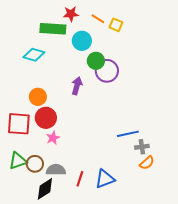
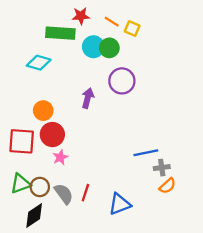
green circle: (96, 61) -> (109, 48), moved
gray semicircle: (56, 170) -> (64, 194), turned 54
red line: (80, 179) -> (85, 193), moved
black diamond: (45, 189) -> (34, 215), moved

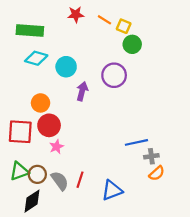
green rectangle: (60, 33) -> (30, 30), moved
cyan circle: (93, 47) -> (66, 67), moved
green circle: (109, 48) -> (132, 44), moved

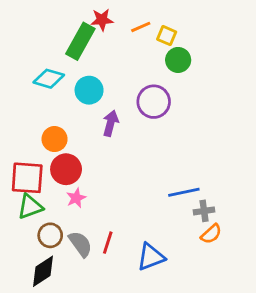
orange line: (104, 20) -> (141, 27), turned -56
green rectangle: (30, 30) -> (80, 41), moved, turned -65
green triangle: (19, 171) -> (30, 207), moved

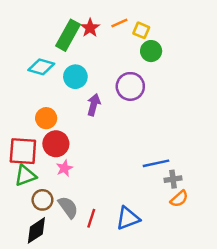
red star: (102, 20) -> (90, 28), moved, turned -30
red line: (108, 243) -> (91, 218), moved

